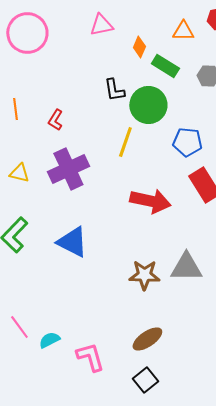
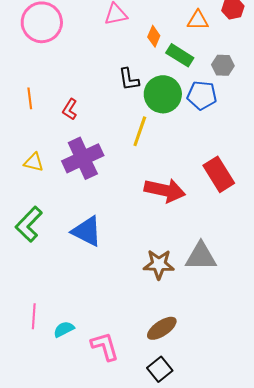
blue pentagon: (187, 142) -> (202, 95), moved
pink line: (19, 327) -> (34, 316), turned 40

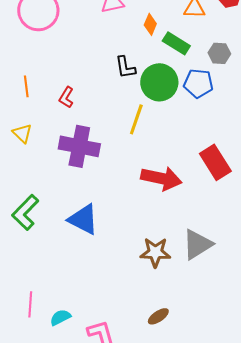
purple cross: (83, 158) -> (79, 146), turned 36
yellow triangle: (34, 162) -> (22, 133), moved, turned 30
gray triangle: (201, 256) -> (197, 244), turned -32
brown ellipse: (162, 328) -> (158, 316), size x0.7

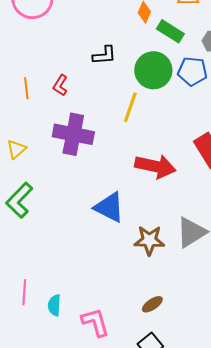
black L-shape: (125, 67) -> (104, 55), moved, turned -85
orange line: (26, 86) -> (26, 88), moved
yellow triangle: (22, 133) -> (16, 149), moved, turned 35
blue triangle: (83, 219) -> (109, 207), moved
cyan semicircle: (60, 317) -> (54, 305), turned -60

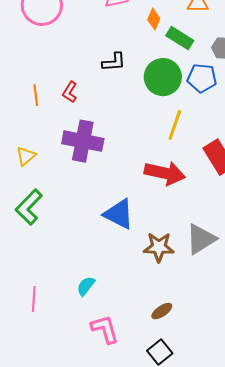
yellow line: (130, 107) -> (175, 125), moved
cyan semicircle: (54, 305) -> (86, 286), moved, turned 35

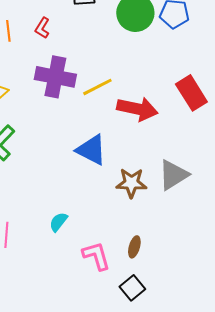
yellow line: (175, 125) -> (97, 87), moved, turned 44
brown ellipse: (162, 311) -> (134, 247), turned -40
pink L-shape: (105, 329) -> (96, 256), moved

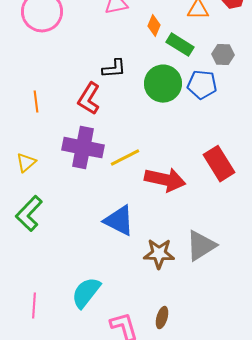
red L-shape: (42, 28) -> (89, 99), moved, size x1.5
cyan semicircle: (58, 222) -> (86, 293), size x1.6

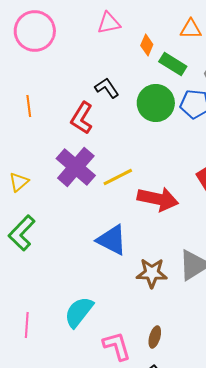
black L-shape: (114, 69) -> (107, 88), turned -120
orange line: (36, 102) -> (29, 106), moved
purple cross: (83, 148) -> (76, 167), turned 30

